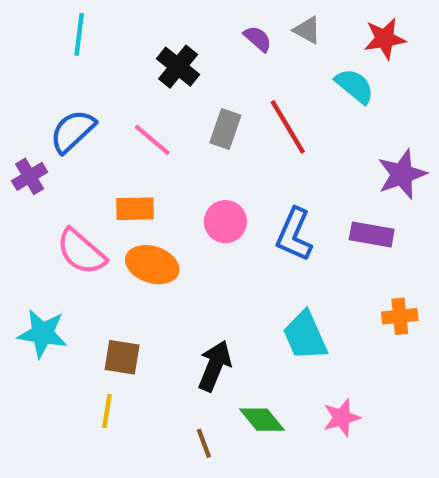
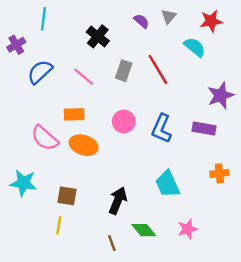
gray triangle: (307, 30) -> (169, 16), turned 42
purple cross: (30, 176) -> (16, 45), moved

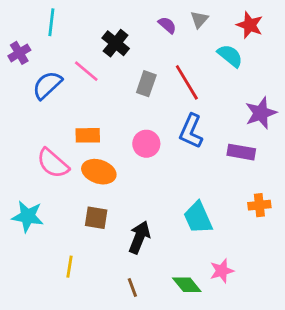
red star: (211, 21) -> (250, 25), turned 30
pink line: (84, 77) -> (86, 71), moved
blue L-shape: (162, 129) -> (191, 131), moved
brown square: (67, 196) -> (96, 218), moved
green diamond: (144, 230) -> (187, 285), moved

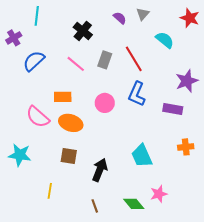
red star: (250, 25) -> (190, 18), moved
pink line: (86, 71) -> (76, 64), moved

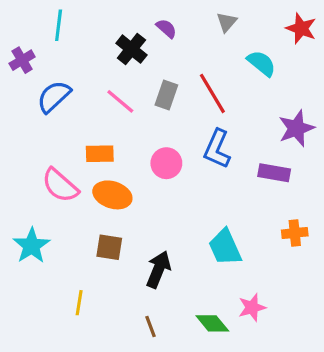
purple semicircle: (120, 18) -> (166, 28), moved
cyan star: (20, 155) -> (32, 246), turned 30

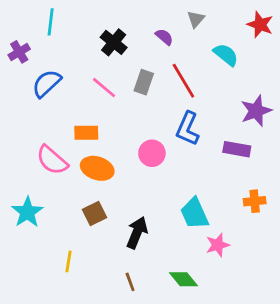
purple semicircle: (166, 28) -> (164, 37), moved
pink circle: (166, 163) -> (152, 153), moved
brown square: (109, 247) -> (94, 213), turned -35
pink star: (252, 307) -> (218, 245), moved

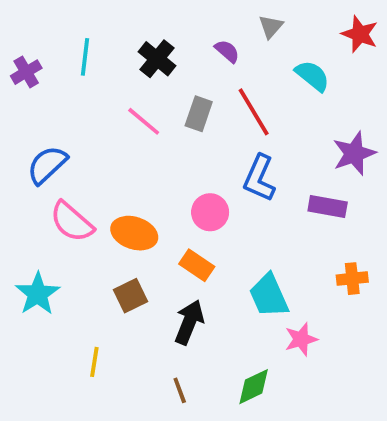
cyan line: (51, 22) -> (85, 57), moved
blue semicircle: (47, 83) -> (47, 165), moved
orange rectangle: (86, 133) -> (197, 265), moved, turned 35
green diamond: (183, 279) -> (254, 387), turned -76

